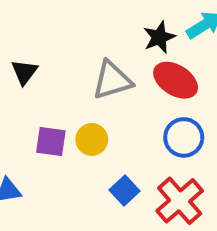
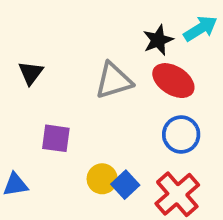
yellow circle: (92, 139) -> (102, 179), moved

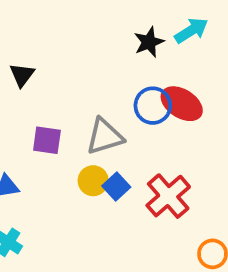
gray triangle: (114, 81) -> (105, 136), moved
red ellipse: (173, 81) -> (182, 104), moved
blue circle: (181, 134) -> (153, 106), moved

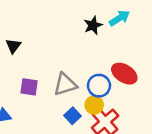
red ellipse: (182, 104) -> (124, 74), moved
blue circle: (153, 106) -> (99, 86), moved
yellow circle: (93, 181) -> (94, 105), moved

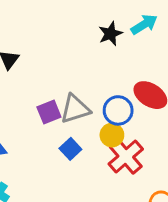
purple square: (29, 87) -> (49, 112), moved, turned -30
blue square: (72, 116) -> (70, 149), moved

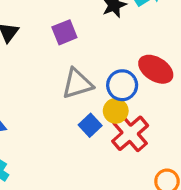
purple square: (49, 112) -> (64, 32), moved
blue square: (70, 149) -> (90, 125), moved

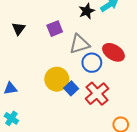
gray triangle: (77, 84) -> (79, 44), moved
yellow circle: (116, 111) -> (57, 79), moved, size x1.5

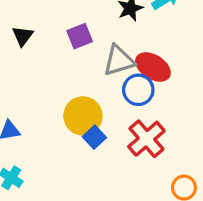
red ellipse: (113, 52) -> (153, 67), moved
blue square: (71, 88) -> (94, 137), moved

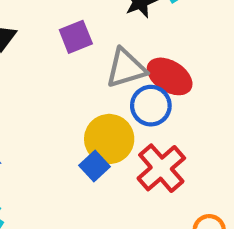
yellow circle: (83, 116) -> (109, 139), moved

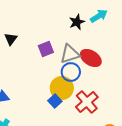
purple square: (76, 37) -> (46, 49), moved
blue circle: (151, 106) -> (71, 72), moved

